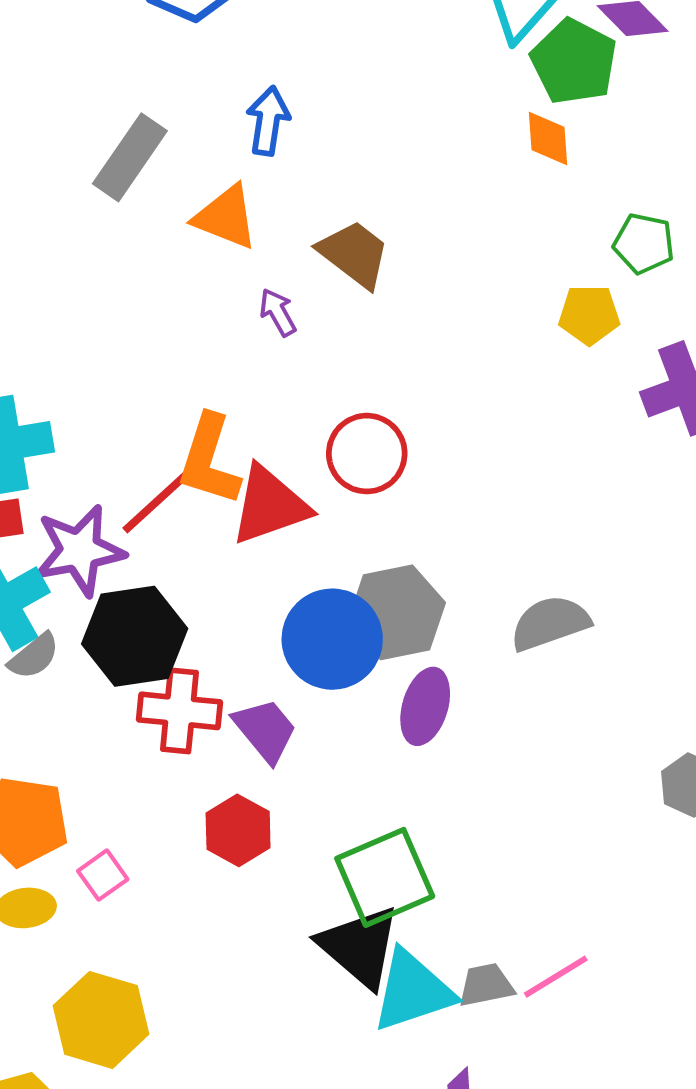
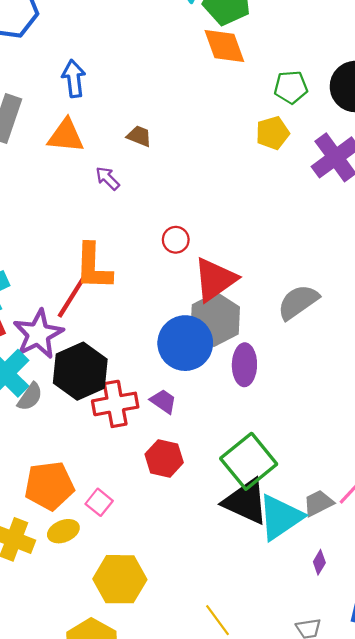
orange diamond: (548, 139) -> (224, 46), size x1.4
brown trapezoid: (354, 254) -> (139, 136), size x0.6
red circle: (367, 454) -> (176, 240), size x0.6
red triangle: (270, 505) -> (215, 279), moved
purple trapezoid: (265, 730) -> (163, 401), size x0.7

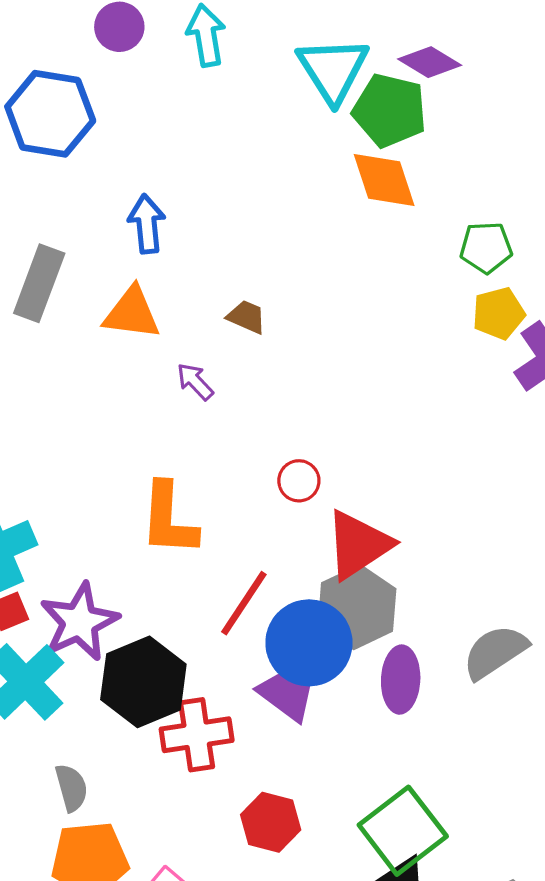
yellow pentagon: (273, 133) -> (499, 313), moved
red line: (72, 297) -> (244, 603), moved
gray semicircle: (298, 302) -> (495, 652), moved
gray semicircle: (30, 397) -> (71, 788), moved, turned -52
purple trapezoid: (163, 401) -> (286, 694), moved, size x1.4

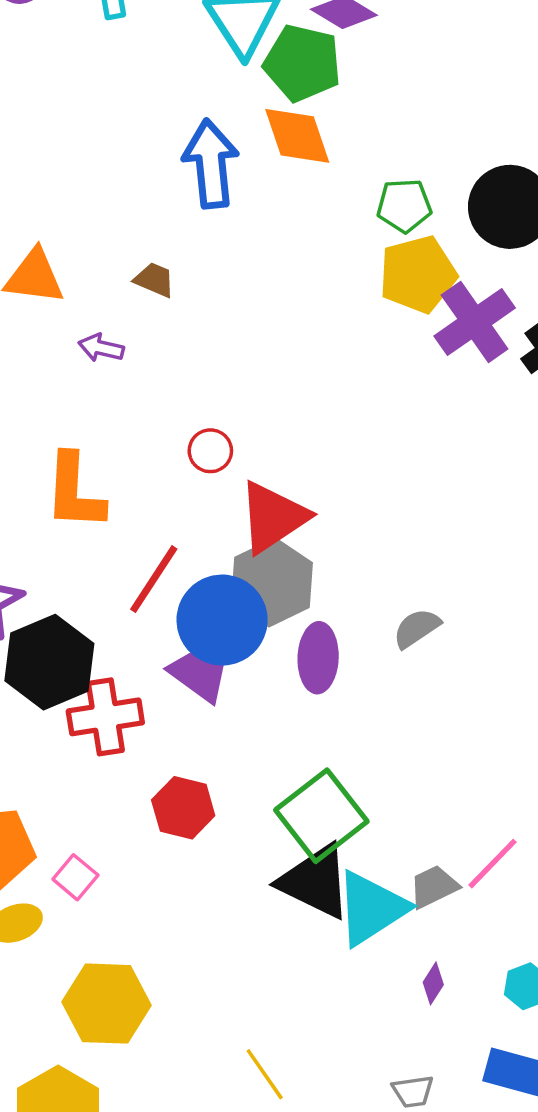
blue arrow: (147, 224) -> (211, 164), moved, size x1.4
yellow pentagon: (499, 313) -> (418, 274), size x1.4
purple arrow: (195, 382) -> (101, 348), turned -33
gray semicircle: (495, 652) -> (417, 628), size x0.7

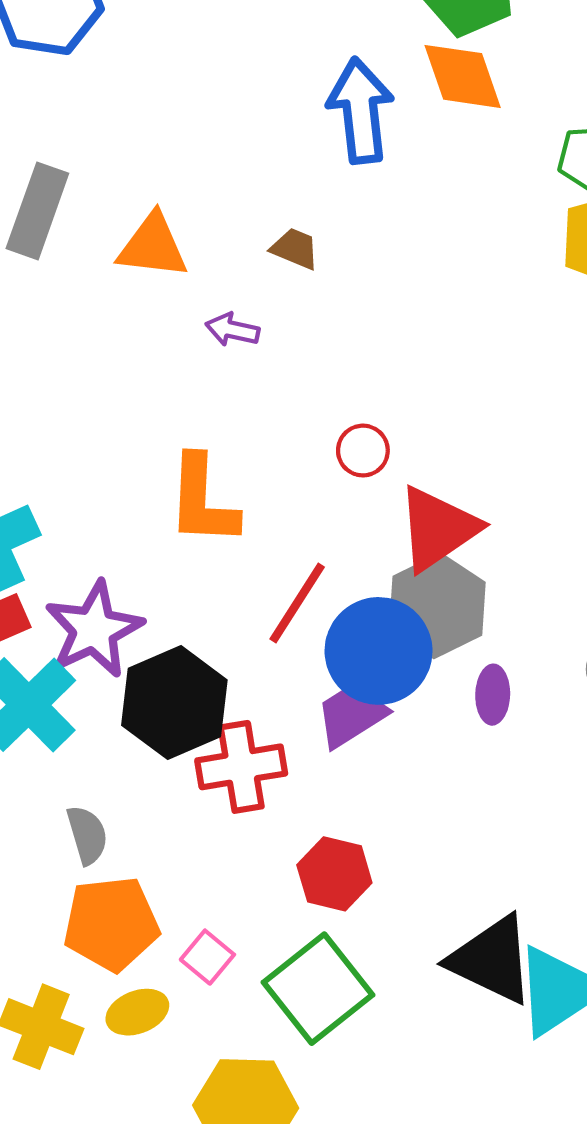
purple ellipse: (318, 658) -> (493, 695), size x0.7
purple trapezoid: (199, 674) -> (351, 715), turned -68
green square: (321, 816) -> (318, 989), moved

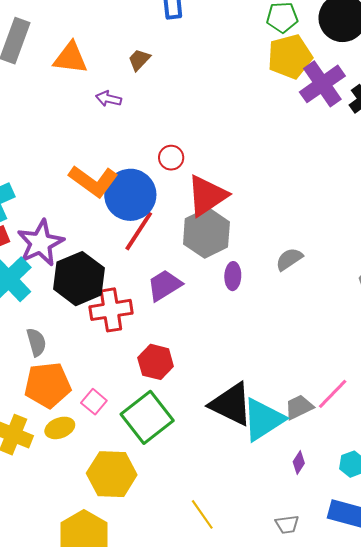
brown trapezoid: (295, 249) -> (139, 60), turned -70
orange L-shape: (202, 501) -> (93, 181), turned -57
blue circle: (379, 651) -> (130, 195), moved

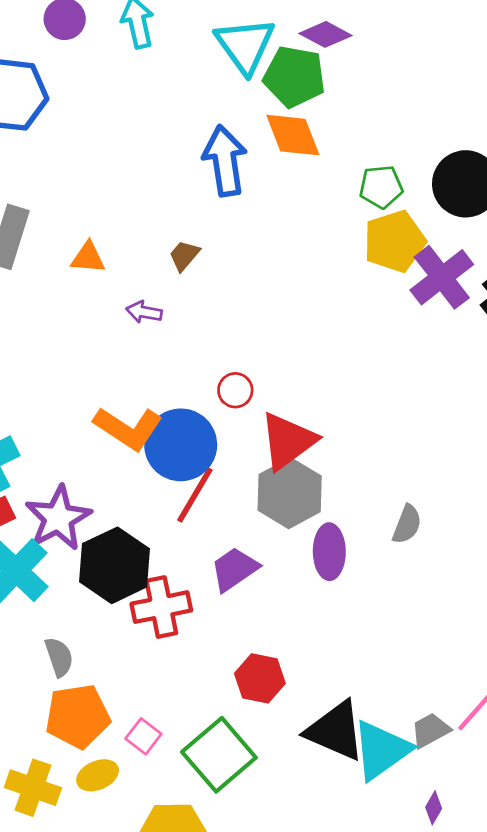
orange triangle: (70, 58) -> (88, 258), size x0.7
gray semicircle: (289, 259) -> (407, 524), turned 148
purple ellipse: (233, 276) -> (329, 552), size x1.4
red hexagon: (156, 362) -> (260, 678), moved

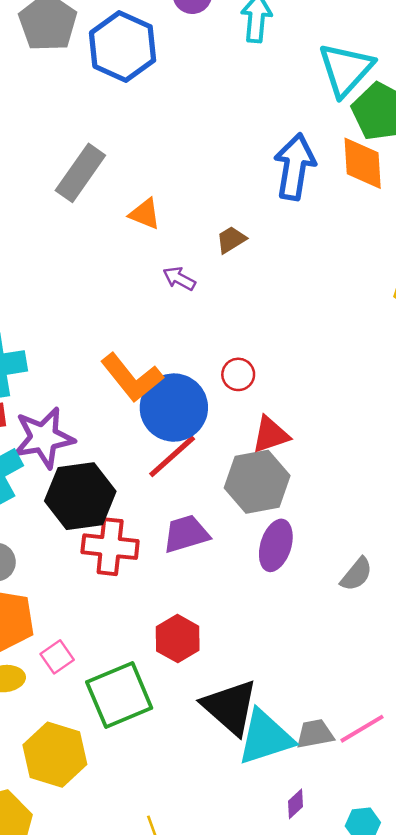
red triangle: (288, 441) -> (271, 435), size x0.7
gray semicircle: (407, 524) -> (356, 574), moved

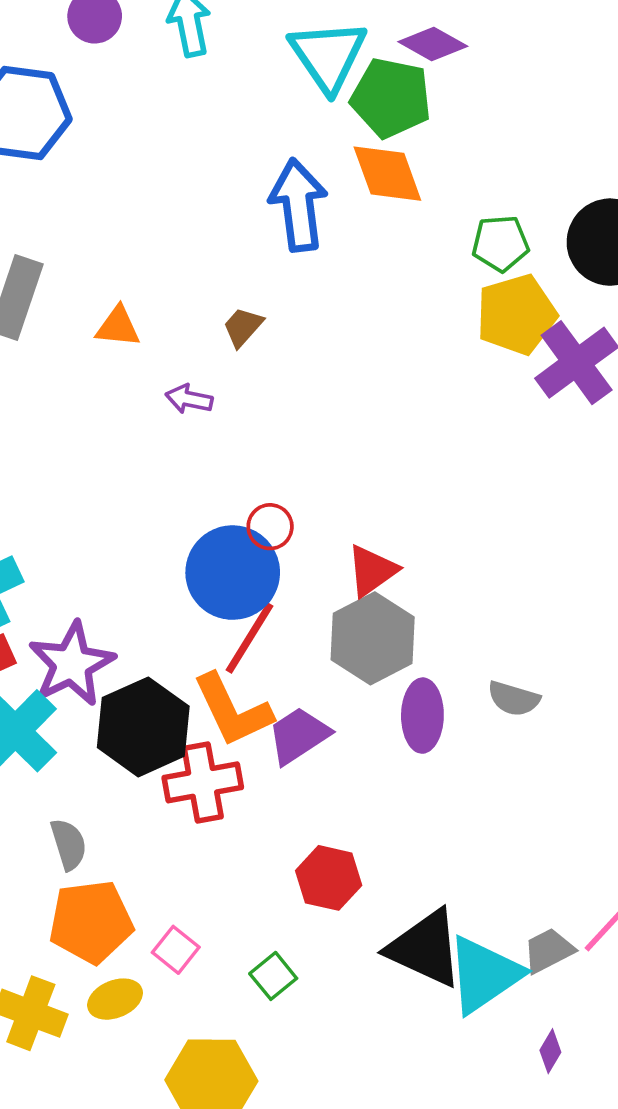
red circle: (238, 374) -> (270, 527), moved
orange L-shape: (132, 378) -> (233, 710), moved, turned 30
gray semicircle: (356, 574) -> (514, 699), moved, turned 84
green square: (119, 695) -> (273, 976), size x0.5

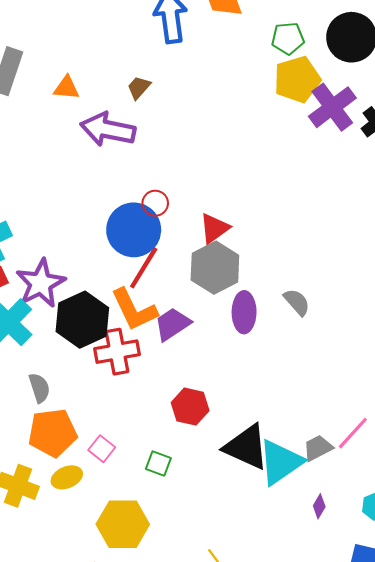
purple arrow: (189, 399) -> (108, 129), size x2.0
gray semicircle: (514, 699) -> (297, 302), turned -148
green square: (273, 976) -> (158, 464), turned -30

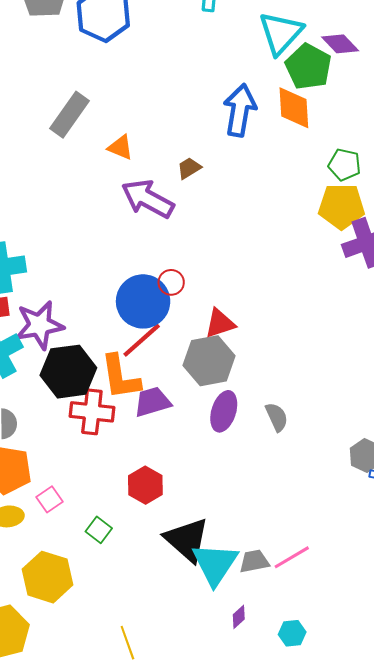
cyan triangle: (281, 462) -> (215, 564), turned -39

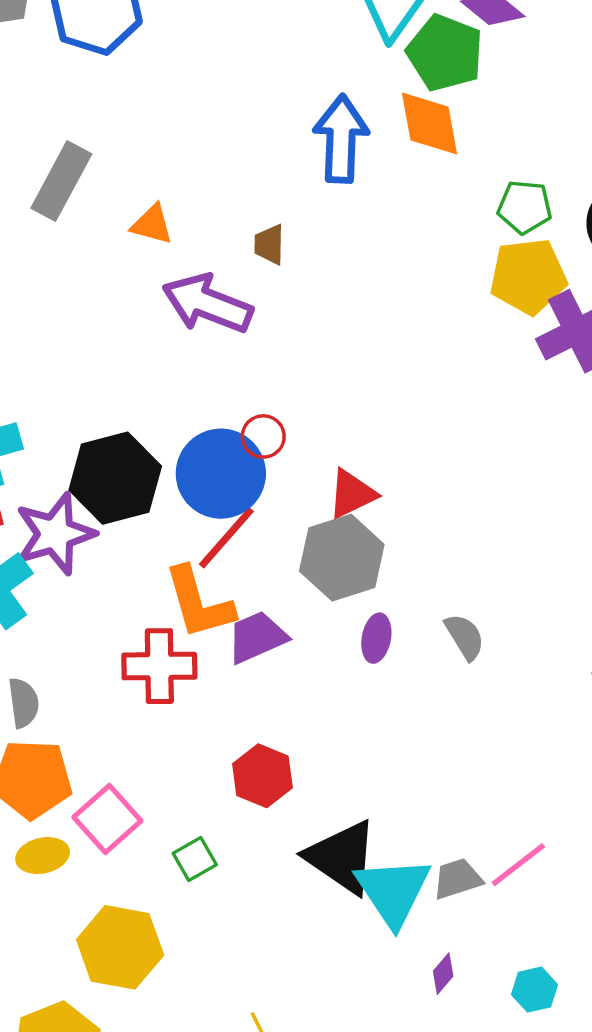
brown trapezoid: (189, 168) -> (269, 244), turned -50
black hexagon: (68, 372) -> (115, 478), moved
purple ellipse: (224, 411) -> (376, 638), size x0.7
pink square: (50, 499) -> (107, 819), size x1.5
green square: (99, 530) -> (195, 859), turned 30

